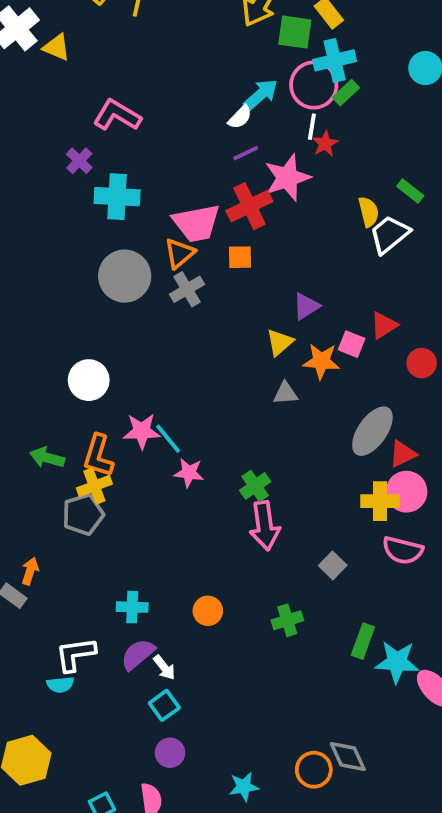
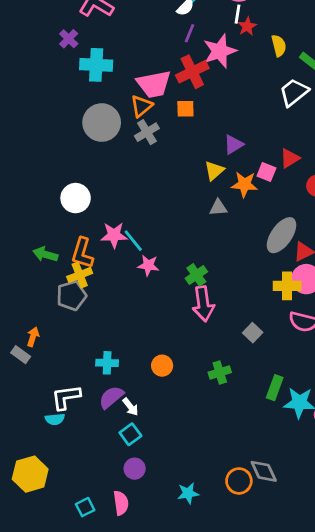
purple line: (246, 153) -> (190, 33), turned -42
yellow semicircle: (369, 212) -> (279, 46), moved

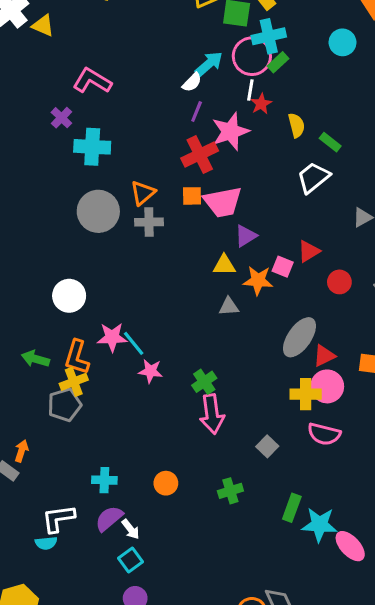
pink trapezoid: (154, 84) -> (223, 202), moved
gray cross: (147, 132) -> (149, 222), turned 30
yellow triangle: (214, 171) -> (224, 265), turned 40

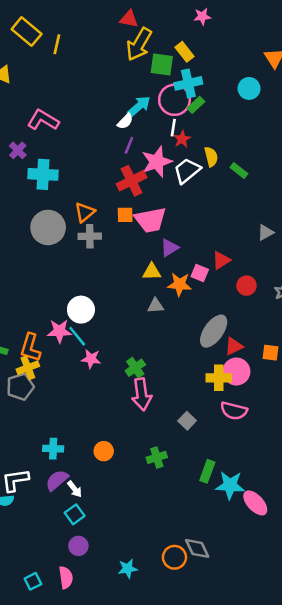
white trapezoid: (313, 178) -> (187, 171), moved
white circle: (69, 296) -> (81, 310), moved

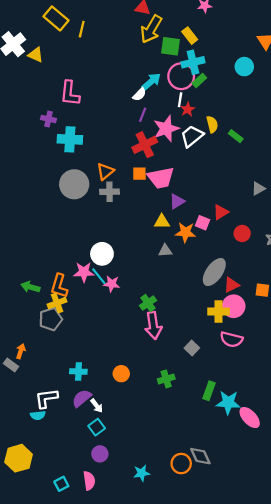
pink L-shape: (43, 120) -> (70, 93), turned -115
purple cross: (18, 150) -> (48, 119), turned -32
pink star: (91, 359) -> (112, 284), moved

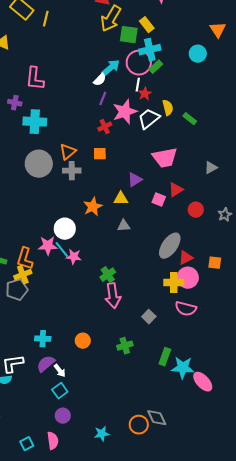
red cross: (145, 145) -> (105, 127), size x0.6
pink trapezoid: (161, 178) -> (165, 158), moved
orange star: (185, 232) -> (93, 207), moved, turned -30

